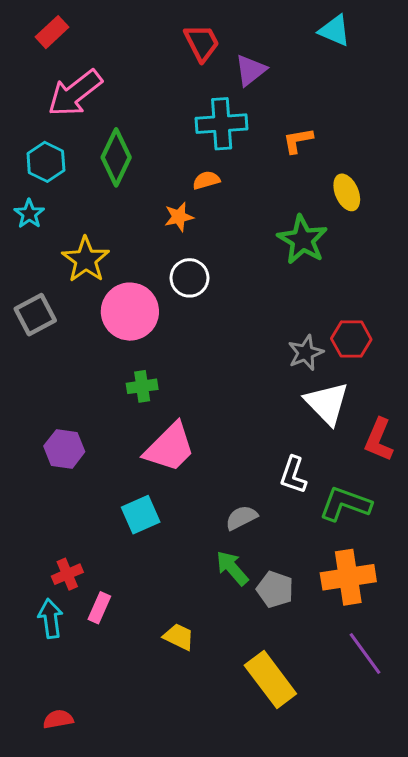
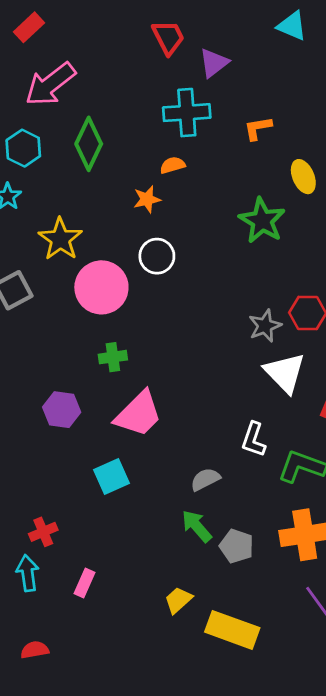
purple hexagon: (64, 449) -> (62, 410), moved
pink rectangle: (99, 608) -> (84, 583), moved
yellow trapezoid: (179, 637) -> (178, 600), moved, turned -68
yellow rectangle: (270, 680) -> (232, 630), turned -33
red semicircle: (58, 719) -> (35, 650), moved

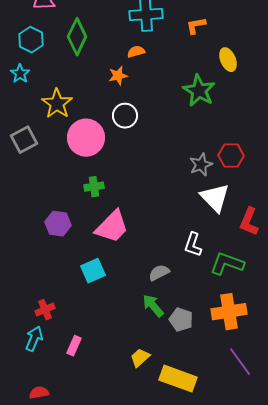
cyan arrow: (28, 573) -> (34, 339), turned 30

